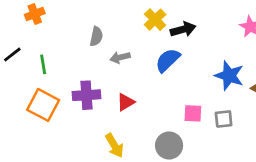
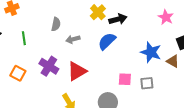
green line: (43, 64) -> (24, 38), moved
purple cross: (86, 95) -> (49, 66), turned 36
red triangle: (126, 102) -> (77, 71), size x1.5
orange square: (43, 105) -> (18, 73), size x0.7

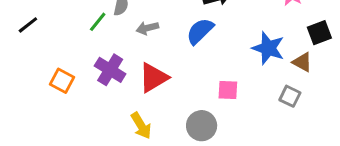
green line: (24, 38) -> (98, 22), moved, turned 48
gray square: (147, 83) -> (290, 96), moved, turned 32

